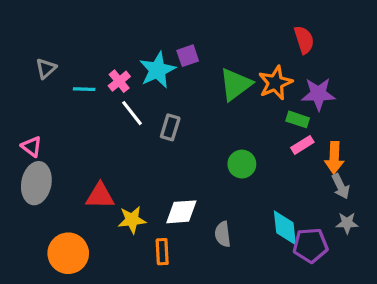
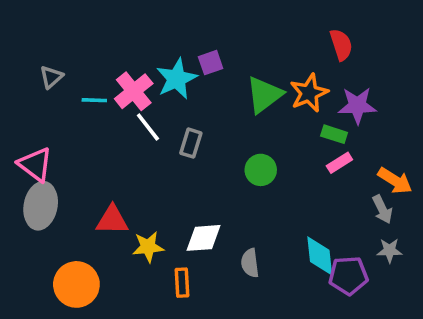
pink cross: (119, 81) -> (134, 91), size x1.5
pink triangle: (32, 147) -> (35, 165), size x1.5
orange arrow: (334, 158) -> (395, 181), moved, turned -60
green circle: (242, 164) -> (261, 170), moved

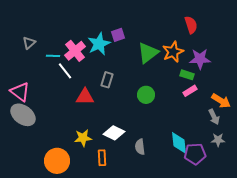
white line: (148, 127) -> (65, 71), moved
gray ellipse: (41, 206) -> (23, 115), turned -65
red triangle: (112, 220) -> (85, 97), moved
white diamond: (203, 238) -> (114, 133), turned 30
orange circle: (76, 284) -> (57, 161), moved

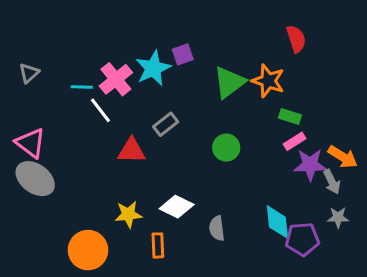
gray triangle: (29, 43) -> (29, 73), moved
orange star: (173, 52) -> (268, 81), turned -30
purple star: (200, 59) -> (310, 165), moved
gray rectangle: (107, 80) -> (166, 124), turned 35

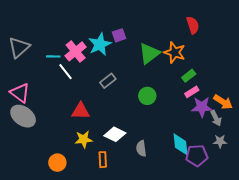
gray triangle: (29, 73) -> (19, 47), size x1.6
green rectangle: (290, 116) -> (189, 76), turned -56
red triangle: (131, 151) -> (81, 111), moved
orange circle: (88, 250) -> (57, 163), size x0.7

